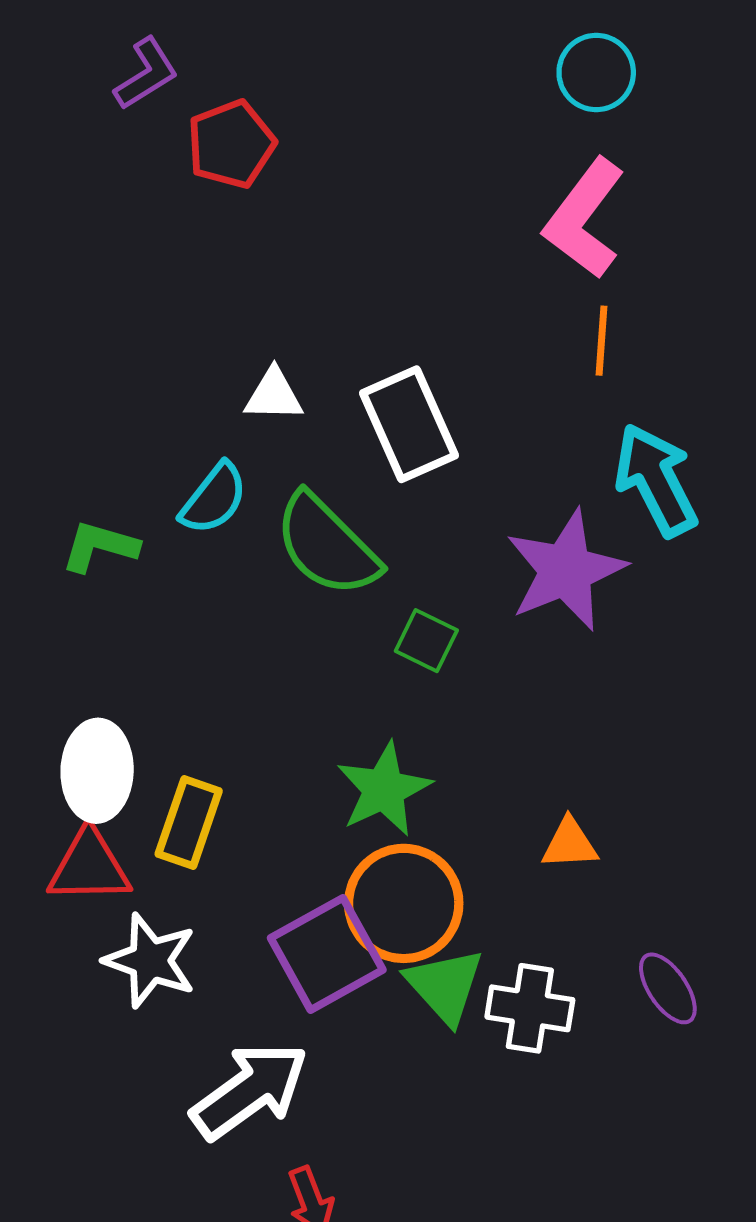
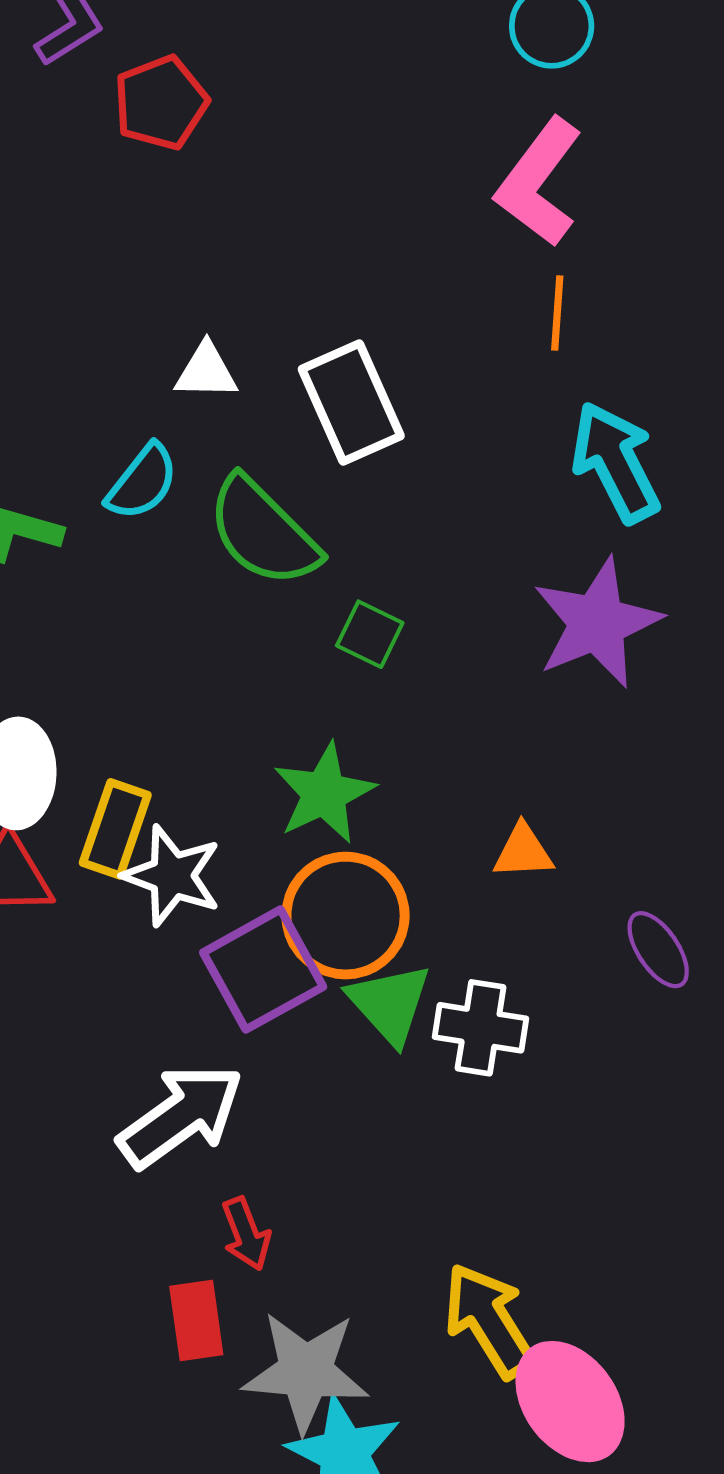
purple star: (566, 570) -> (597, 623), moved
white star: (150, 961) -> (172, 876), moved
purple ellipse: (668, 988) -> (658, 950), moved

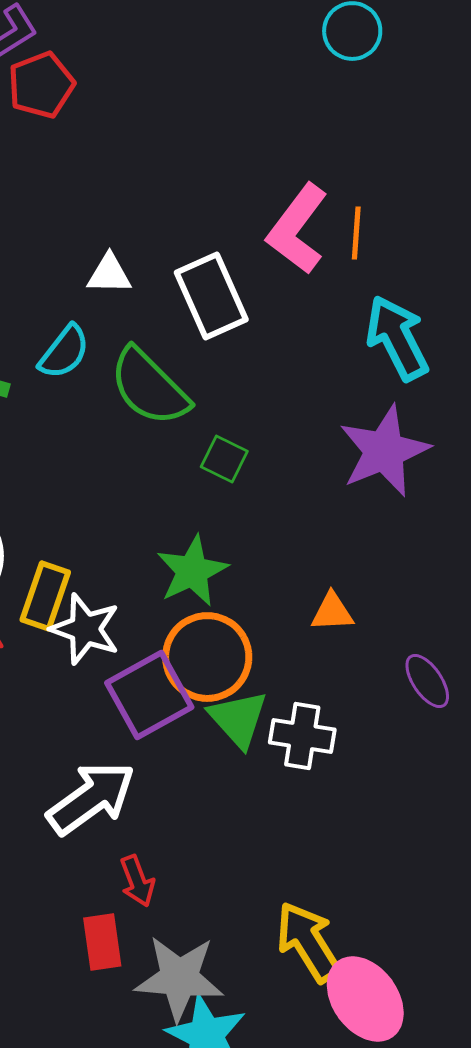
red pentagon: (161, 103) -> (41, 85), moved
pink L-shape: (539, 182) -> (297, 229), moved

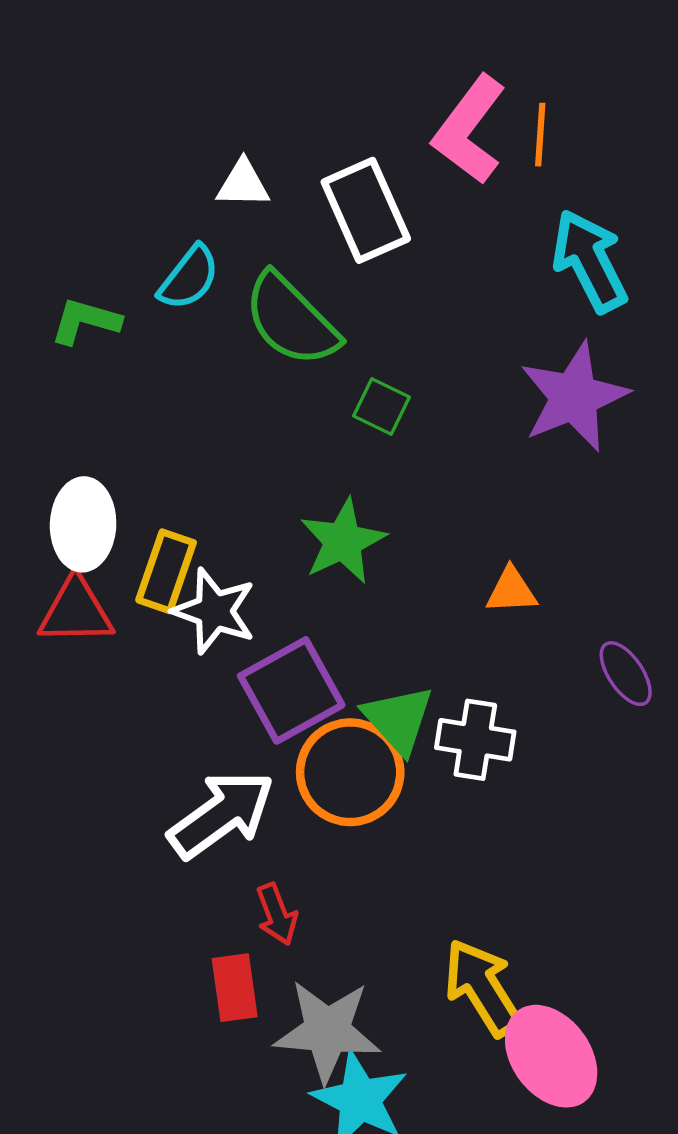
orange circle: (207, 657) -> (350, 772), moved

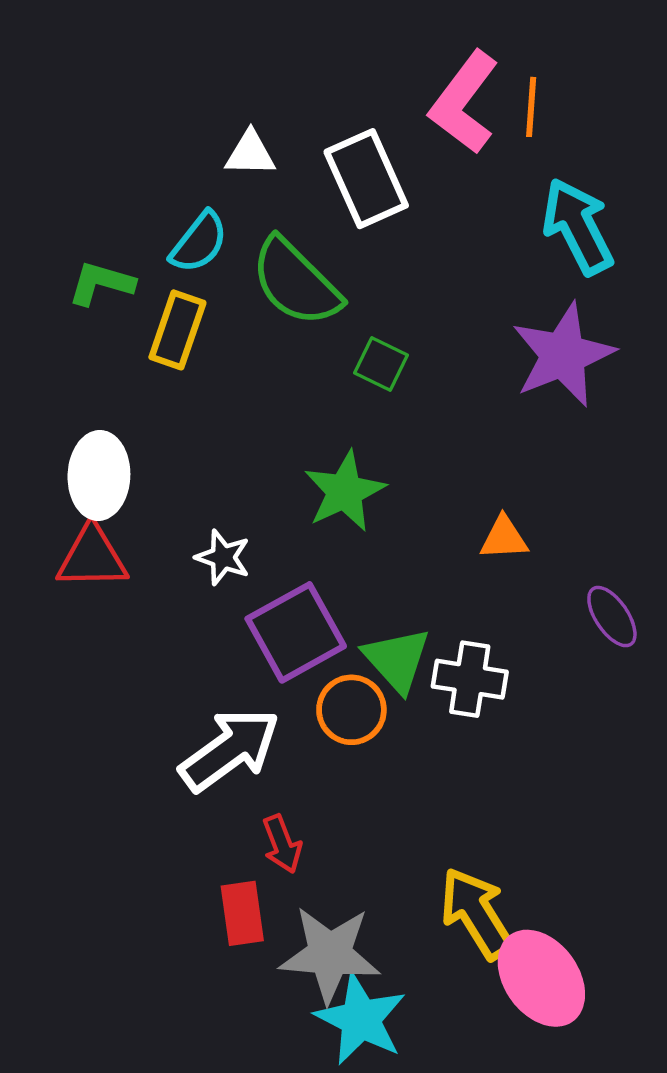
yellow rectangle: (166, 571) -> (177, 330), moved
white star: (214, 611) -> (223, 557), size x0.7
orange circle: (350, 772) -> (351, 710), size x0.7

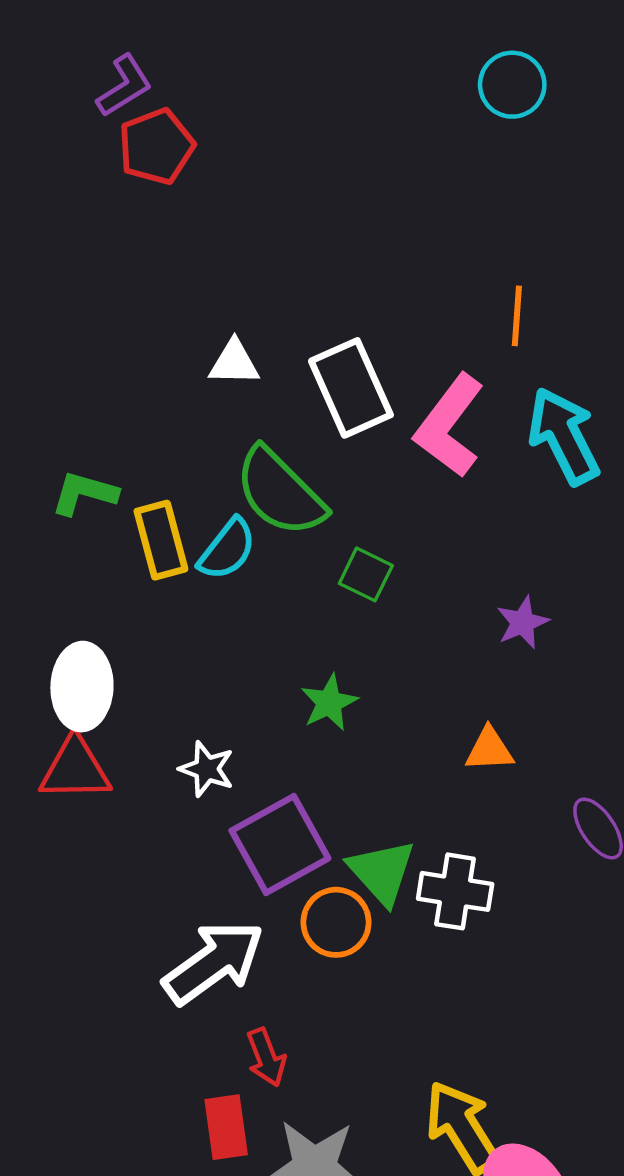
pink L-shape: (464, 102) -> (449, 426), moved
cyan semicircle: (199, 242) -> (227, 549), moved
yellow rectangle: (177, 330) -> (161, 540), turned -34
purple star: (563, 355) -> (523, 623), moved, size x0.5
green star: (345, 491) -> (329, 703), size x0.7

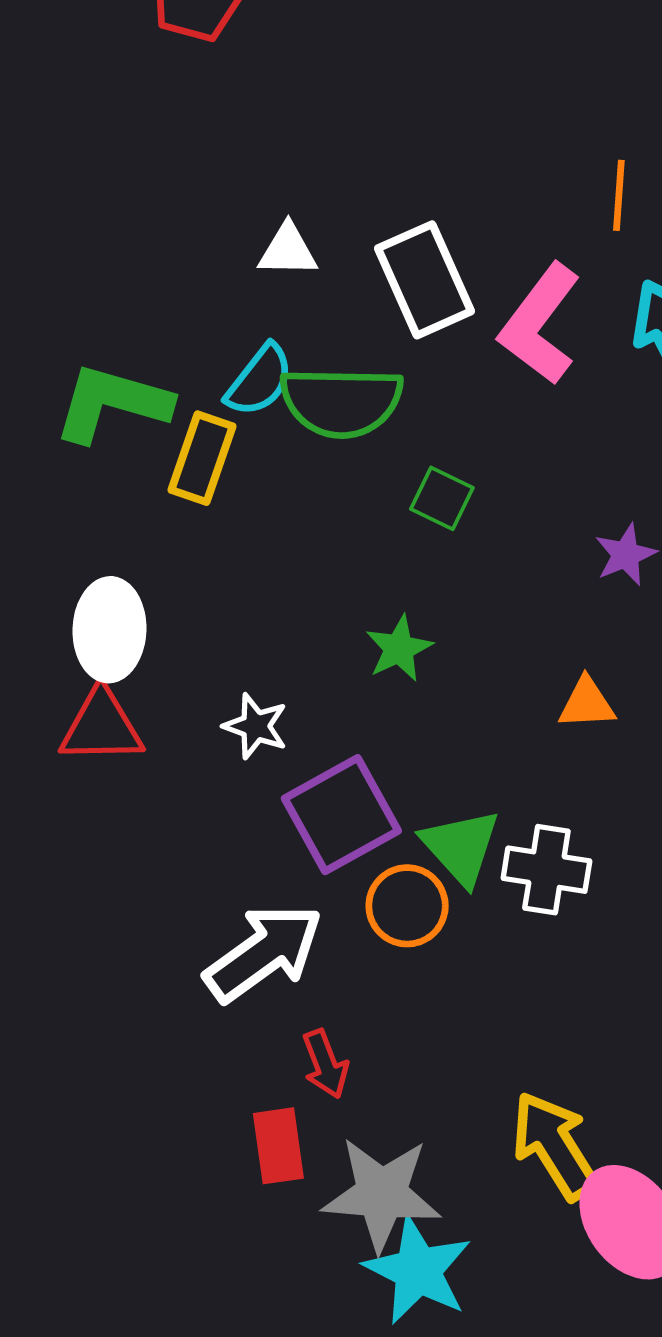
green semicircle: (280, 492) -> (341, 402), turned -44
green L-shape: (84, 493) -> (112, 403), size x1.5
yellow rectangle: (161, 540) -> (202, 458), turned 34
cyan semicircle: (227, 549) -> (260, 380), moved

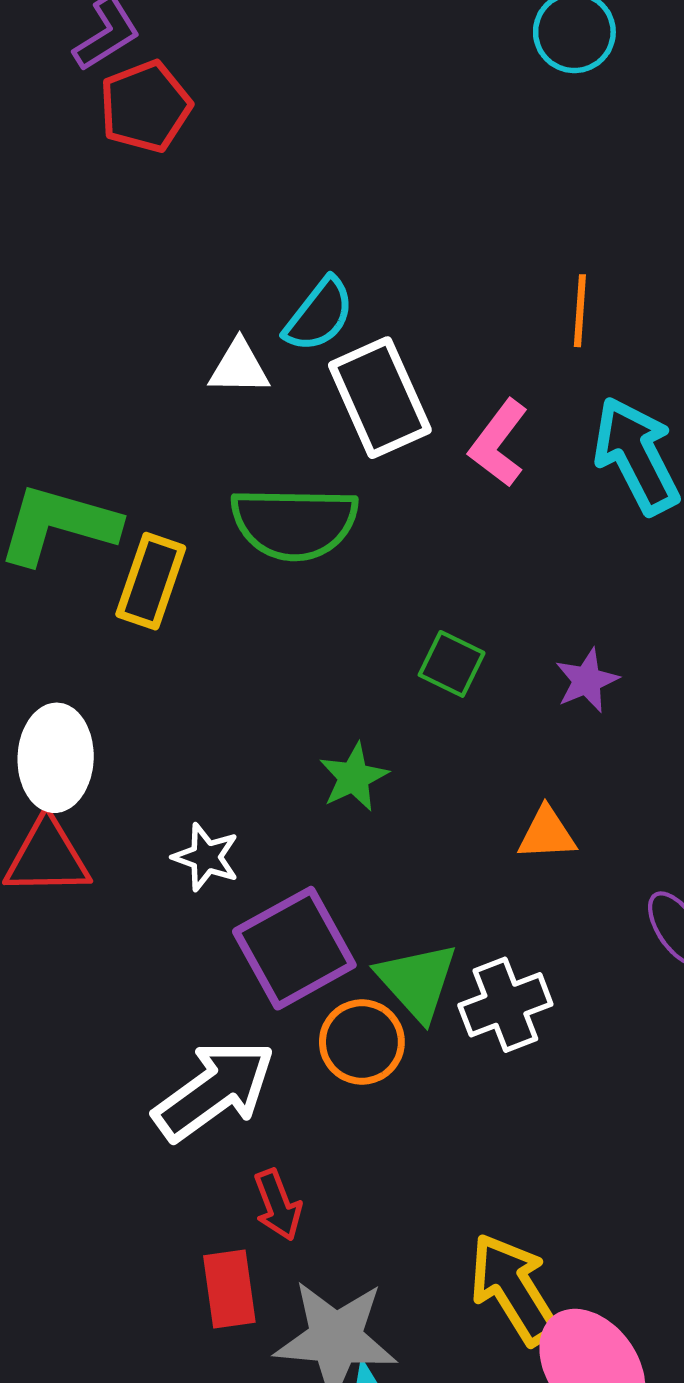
pink L-shape: (540, 324) -> (498, 443), size x0.7
cyan semicircle: (260, 380) -> (319, 315), moved
green square: (442, 498) -> (452, 664), moved
white cross: (546, 870) -> (505, 1005), turned -30

